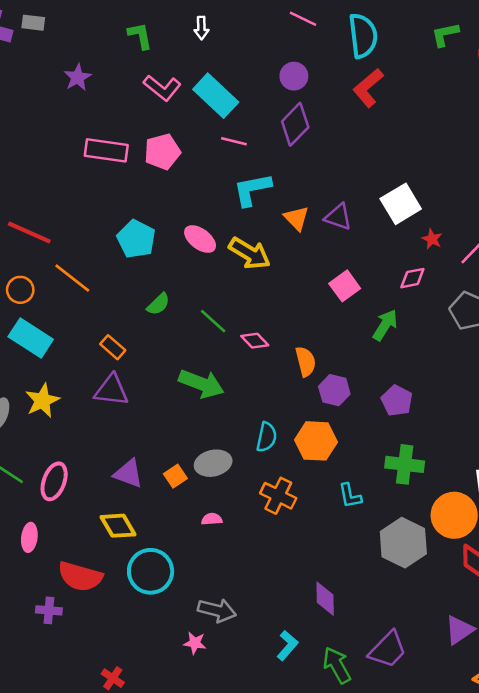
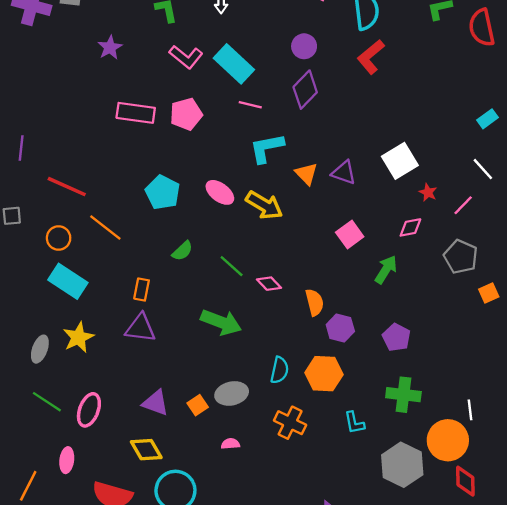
orange rectangle: (113, 347) -> (142, 289), turned 60

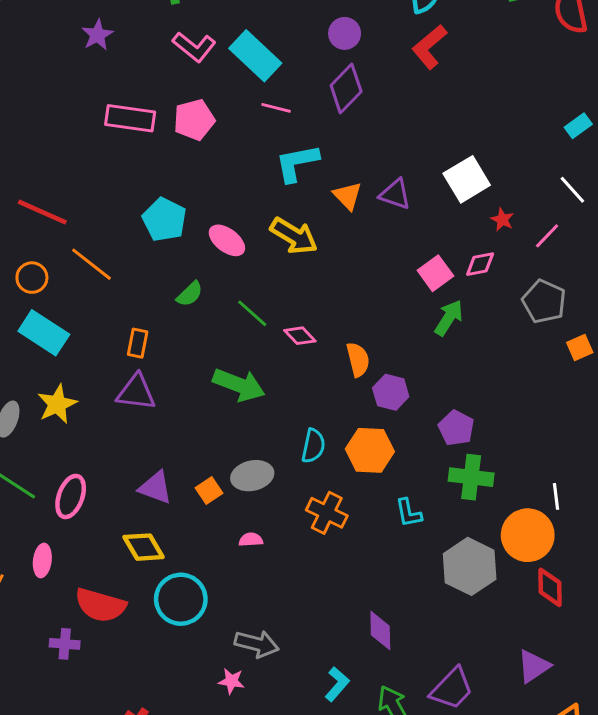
pink ellipse: (220, 192) -> (227, 240), moved
pink square: (350, 234) -> (435, 273), moved
purple pentagon: (396, 337) -> (456, 428), moved

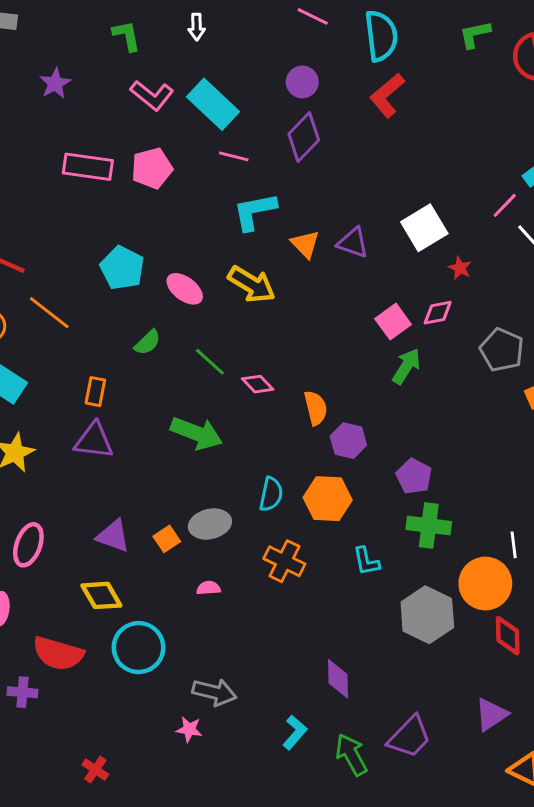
pink line: (547, 236) -> (505, 205), moved

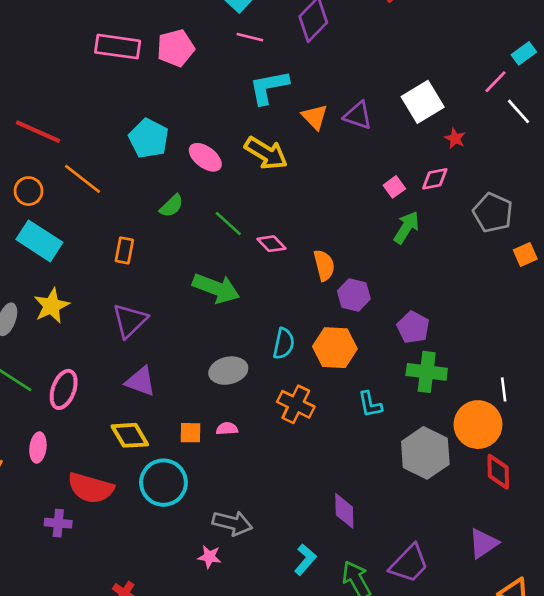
pink square: (393, 322) -> (394, 187), size x0.7
purple triangle: (94, 441) -> (130, 321), moved, turned -51
orange square: (167, 539) -> (190, 433), moved, turned 35

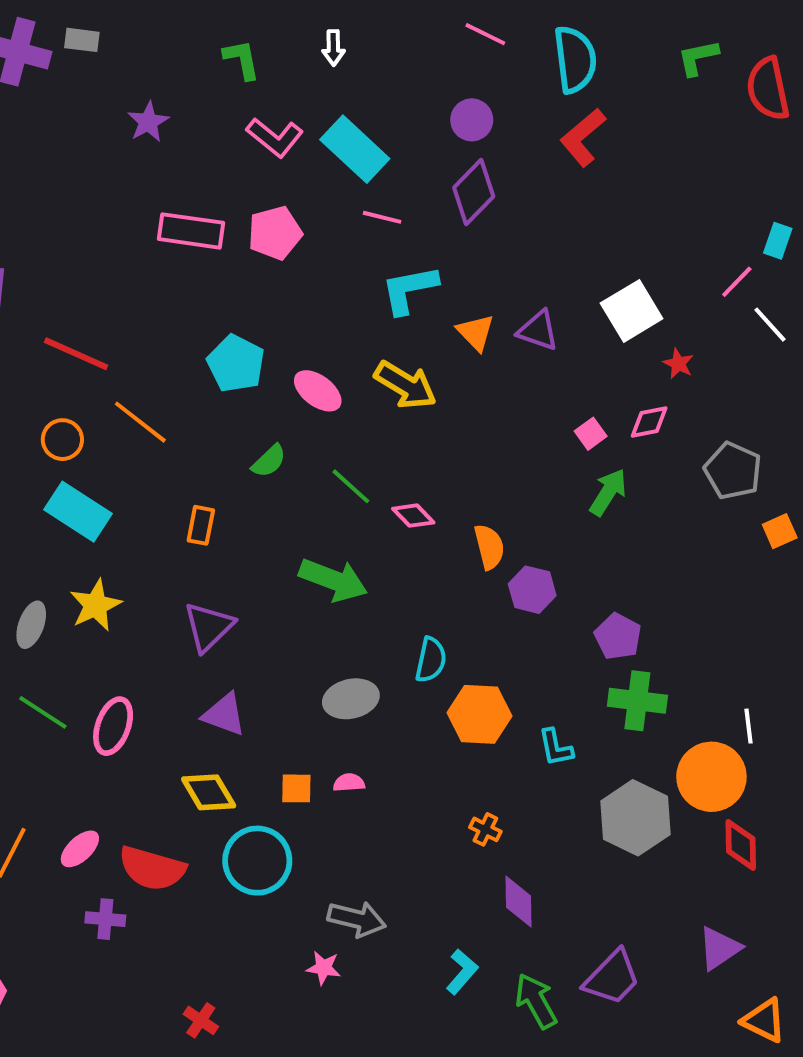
cyan rectangle: (524, 53) -> (778, 241), turned -35
orange hexagon: (335, 348) -> (480, 714), moved
orange cross: (296, 404) -> (485, 829), moved, size x0.6
pink ellipse: (38, 447) -> (80, 849), moved, turned 40

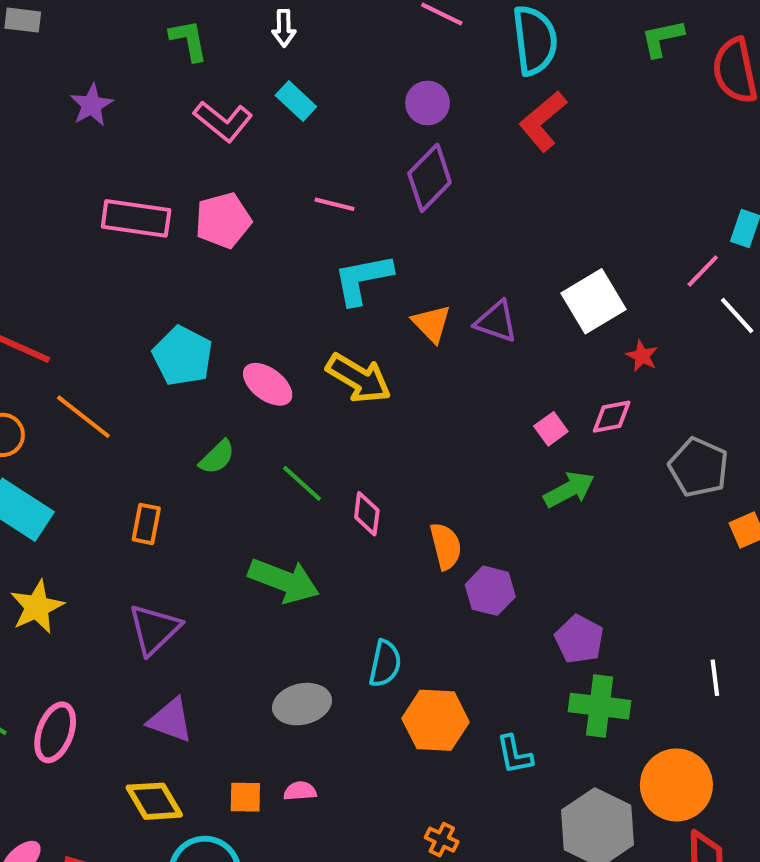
cyan rectangle: (355, 149) -> (296, 101), moved, size x0.6
green arrow: (608, 492) -> (569, 490), turned 30
pink diamond: (413, 516) -> (367, 514), turned 51
white line: (749, 726) -> (715, 678), moved

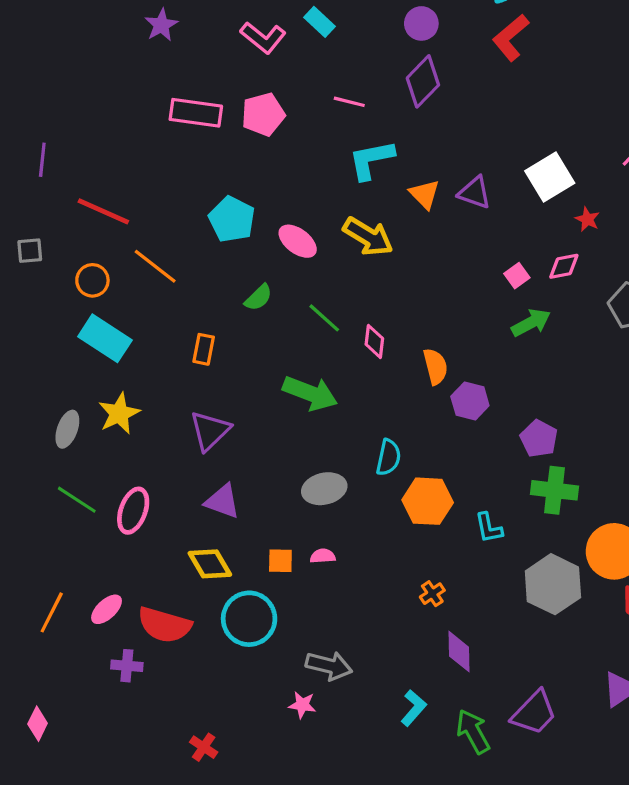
orange cross: (442, 840) -> (432, 594), turned 30

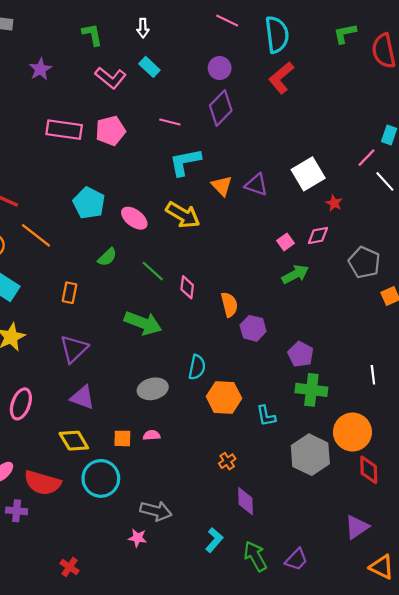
purple trapezoid: (534, 713) -> (296, 559), moved, size x0.7

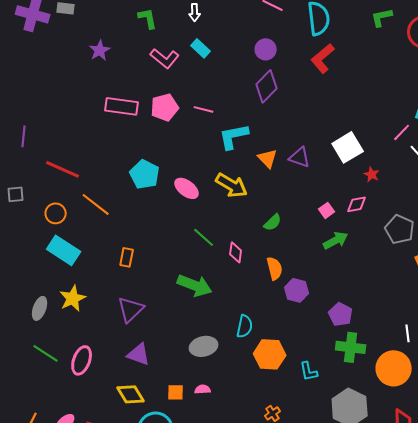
pink line: (170, 122) -> (204, 109), moved
green semicircle: (107, 257) -> (273, 222), moved
orange circle: (352, 432) -> (394, 368), moved

